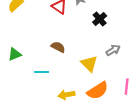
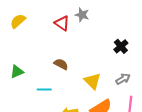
black cross: (100, 19) -> (121, 46), moved
gray arrow: (113, 50) -> (123, 79), moved

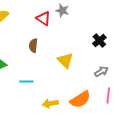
brown semicircle: (61, 64) -> (33, 46), moved, turned -112
yellow triangle: (92, 81) -> (65, 61), moved

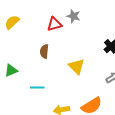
red triangle: (43, 19) -> (54, 24), turned -49

